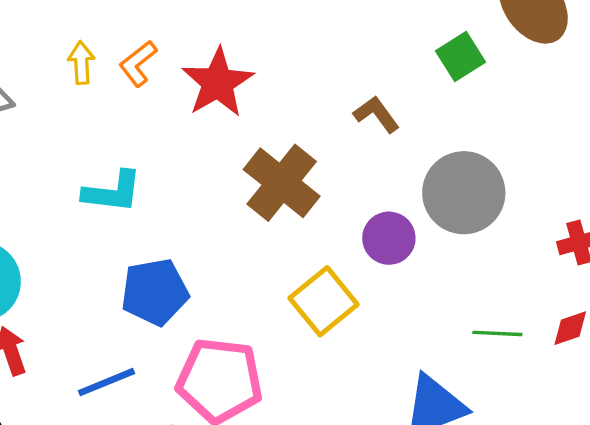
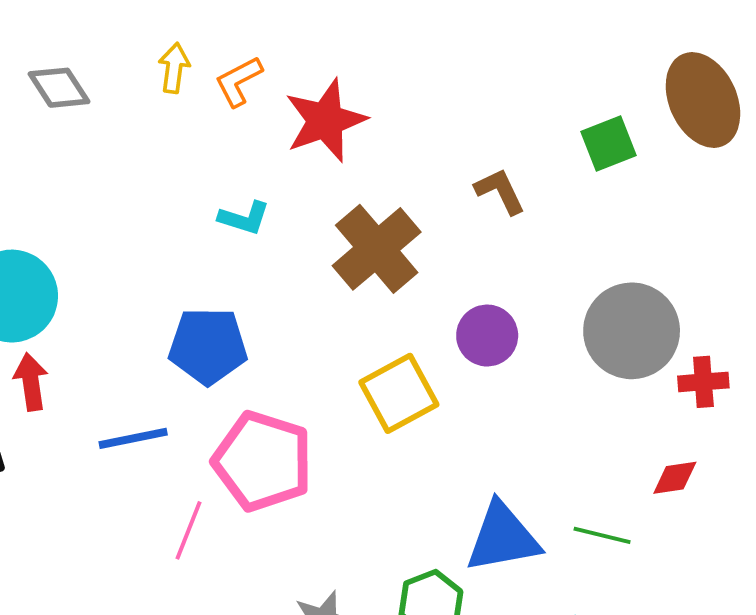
cyan L-shape: (112, 192) -> (244, 218), moved, size x0.7
gray circle: (464, 193) -> (632, 331), moved
green line: (497, 333) -> (602, 535), moved

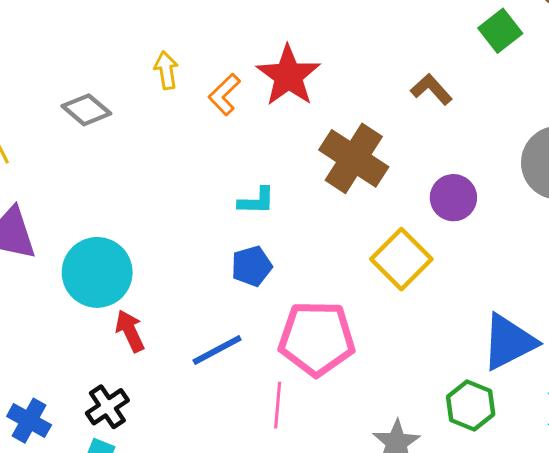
orange L-shape: (239, 81) -> (224, 94), moved
cyan L-shape: (244, 218) -> (257, 201), moved
blue pentagon: (208, 346) -> (252, 266), size x0.7

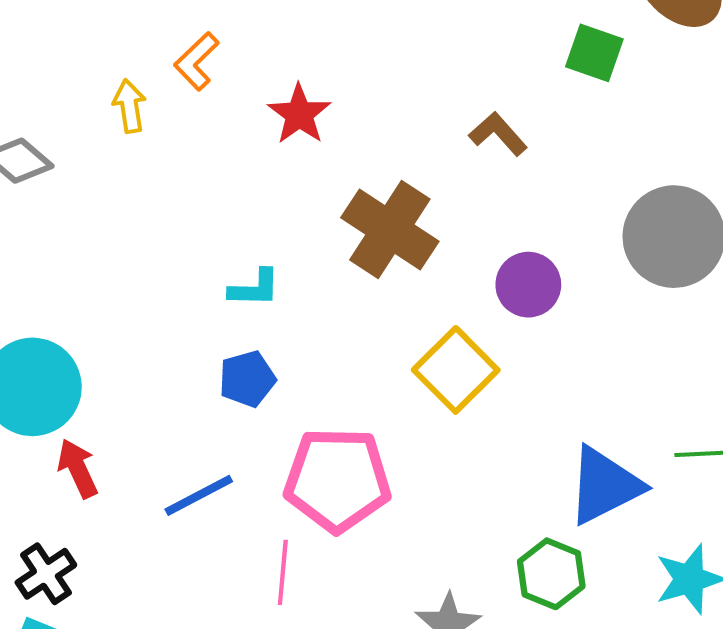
green square: (500, 31) -> (594, 53), turned -33
red star: (288, 76) -> (299, 114), size x0.7
orange L-shape: (224, 94) -> (197, 61), moved

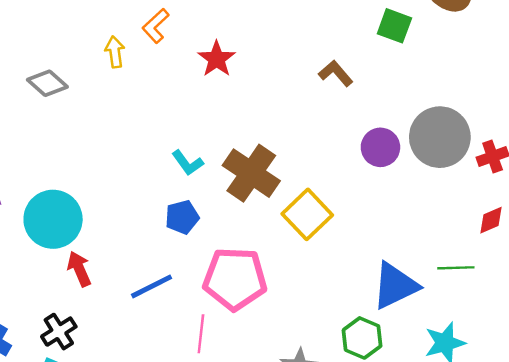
brown cross: (390, 230) -> (251, 173), moved
purple circle: (528, 285) -> (380, 147), moved
cyan L-shape: (254, 288) -> (188, 163), turned 52

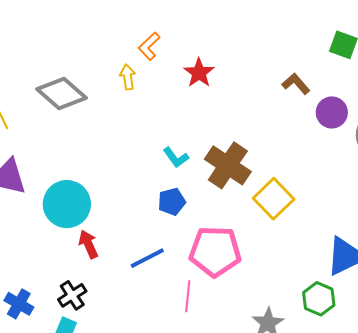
yellow arrow: (115, 52) -> (128, 77), moved
gray diamond: (47, 83) -> (61, 94), size x1.5
purple circle: (380, 147) -> (332, 112), moved

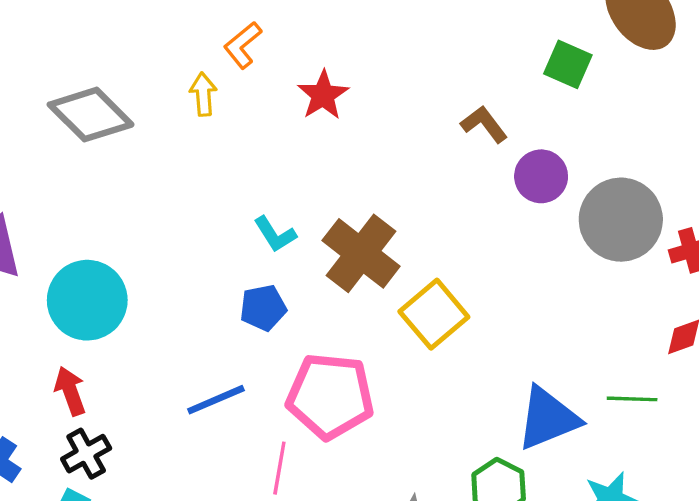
red arrow: (88, 244) -> (70, 391), moved

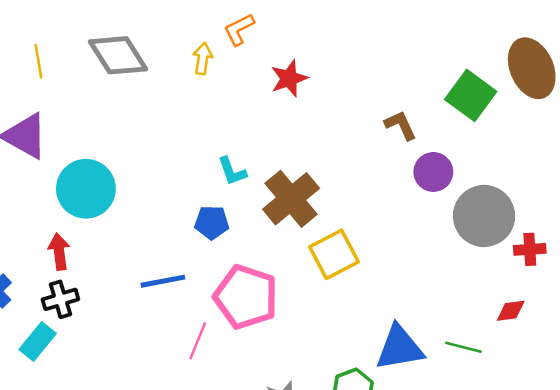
green square: (568, 64) -> (471, 95), size x1.4

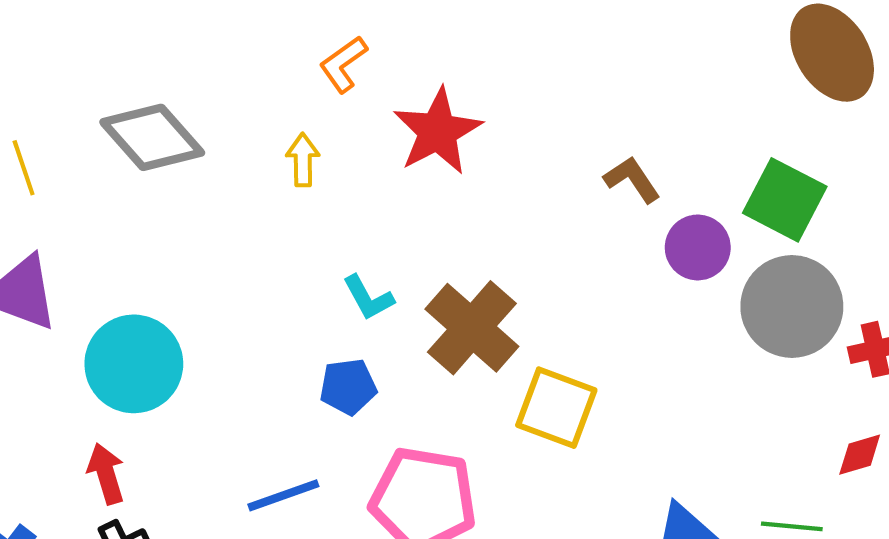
yellow arrow: (203, 59) -> (303, 160), moved
red star: (289, 78) -> (438, 131), size x1.4
green square: (471, 95) -> (785, 200), moved
yellow square: (334, 254) -> (556, 408), turned -33

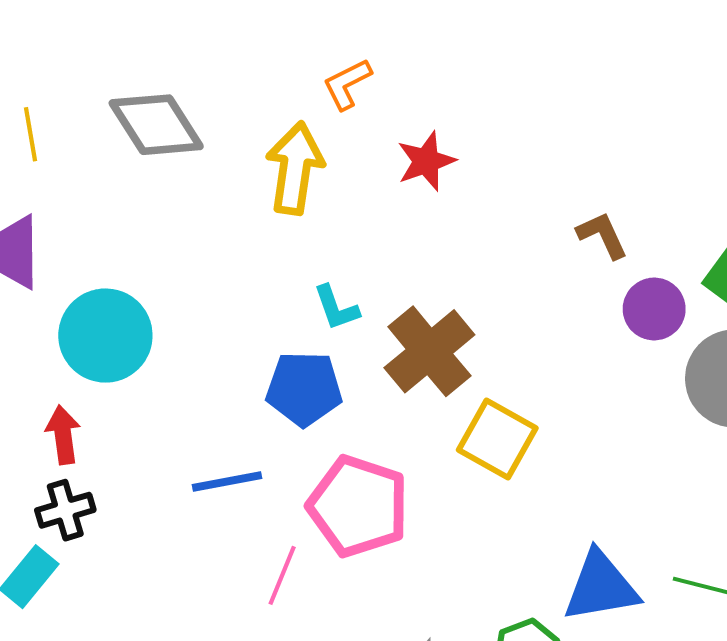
red star: (438, 131) -> (426, 161), size x0.7
yellow arrow: (303, 160) -> (295, 168), size x1.8
blue pentagon: (348, 387) -> (304, 389), size x1.4

